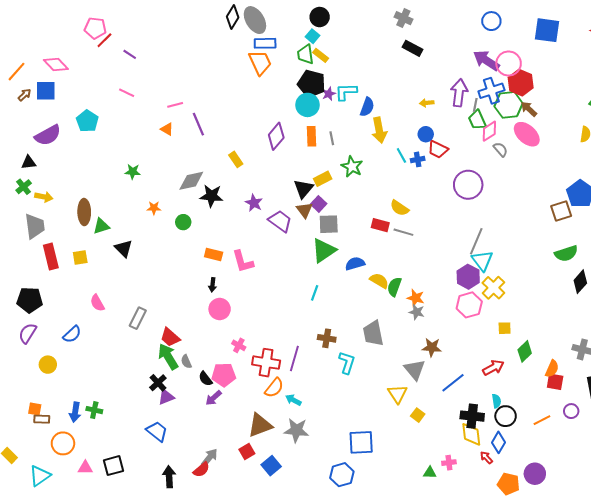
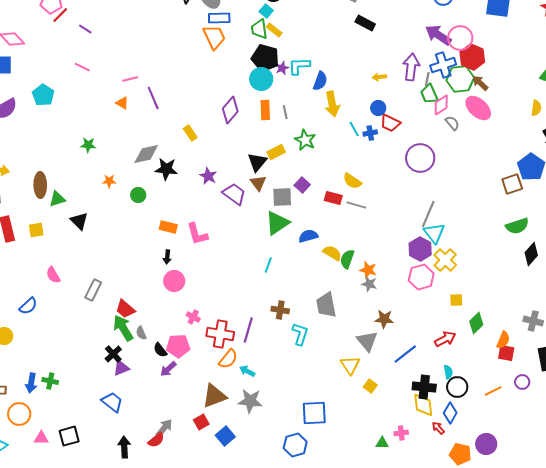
purple square: (319, 204) -> (302, 185), moved

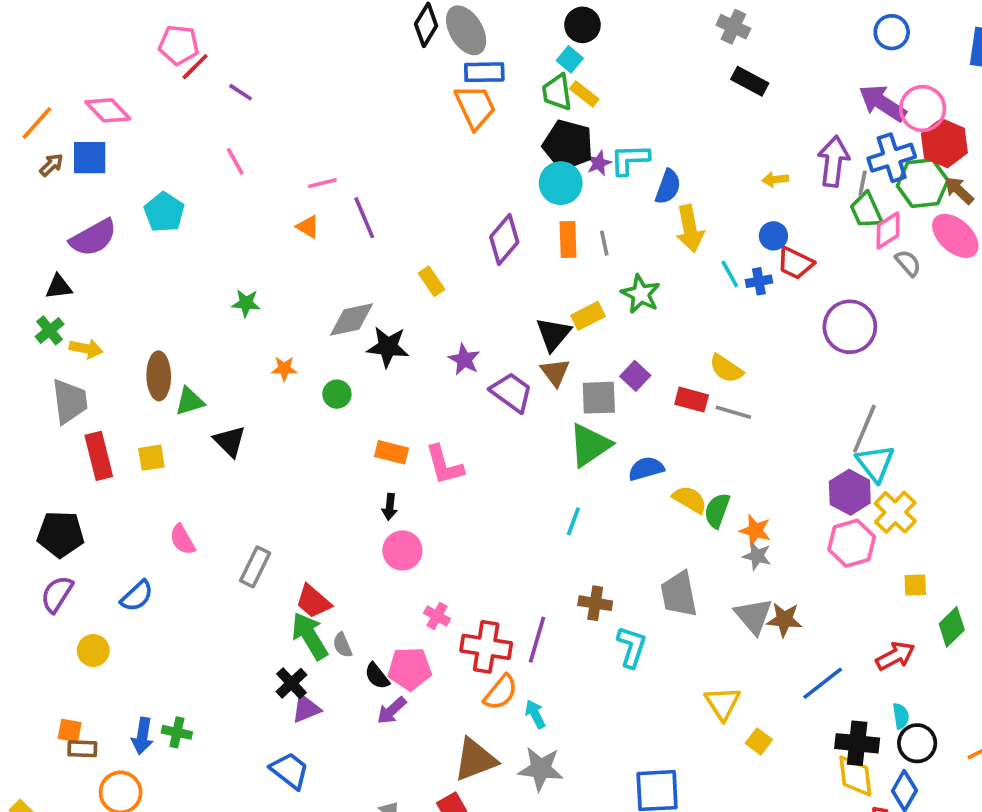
pink line: (82, 67) -> (235, 161), turned 35
gray triangle: (367, 341) -> (753, 616), moved
cyan arrow: (247, 371) -> (535, 714), turned 35

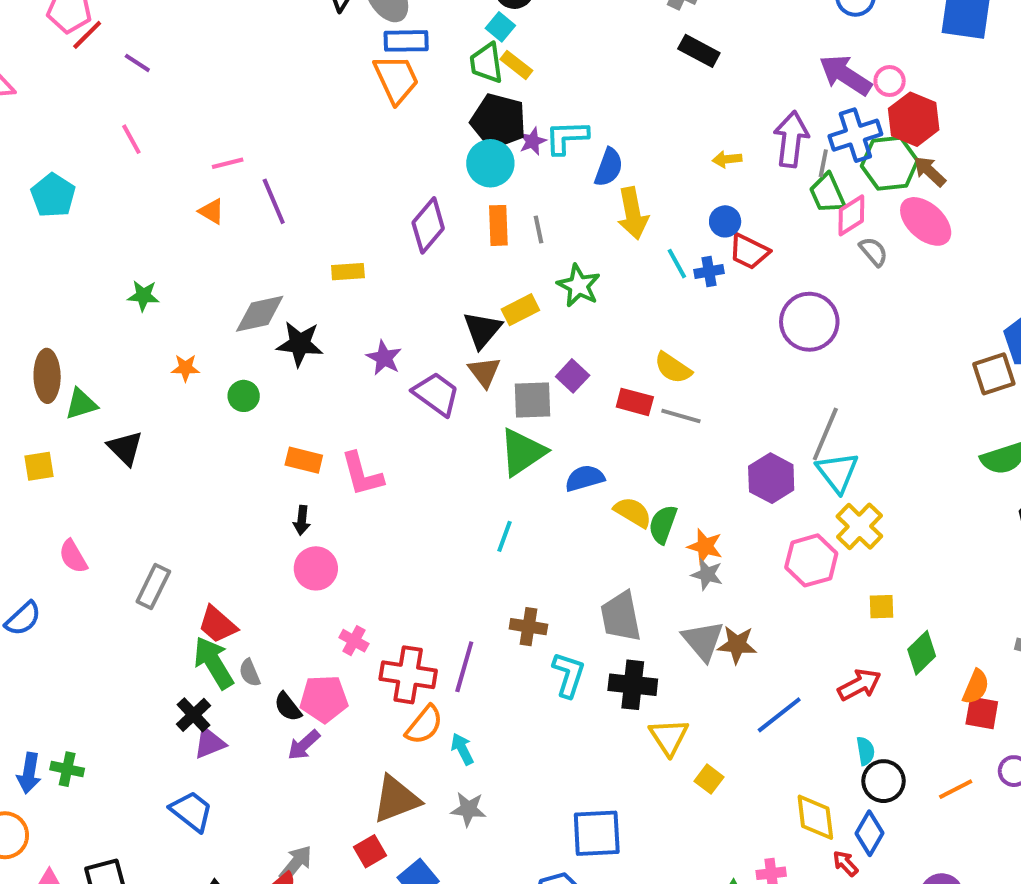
pink circle: (923, 109) -> (890, 81), size x0.6
yellow rectangle: (432, 281) -> (348, 272), turned -60
purple hexagon: (850, 492) -> (771, 478), moved
black cross: (857, 743) -> (633, 685), moved
gray star: (541, 769) -> (468, 809), size x0.7

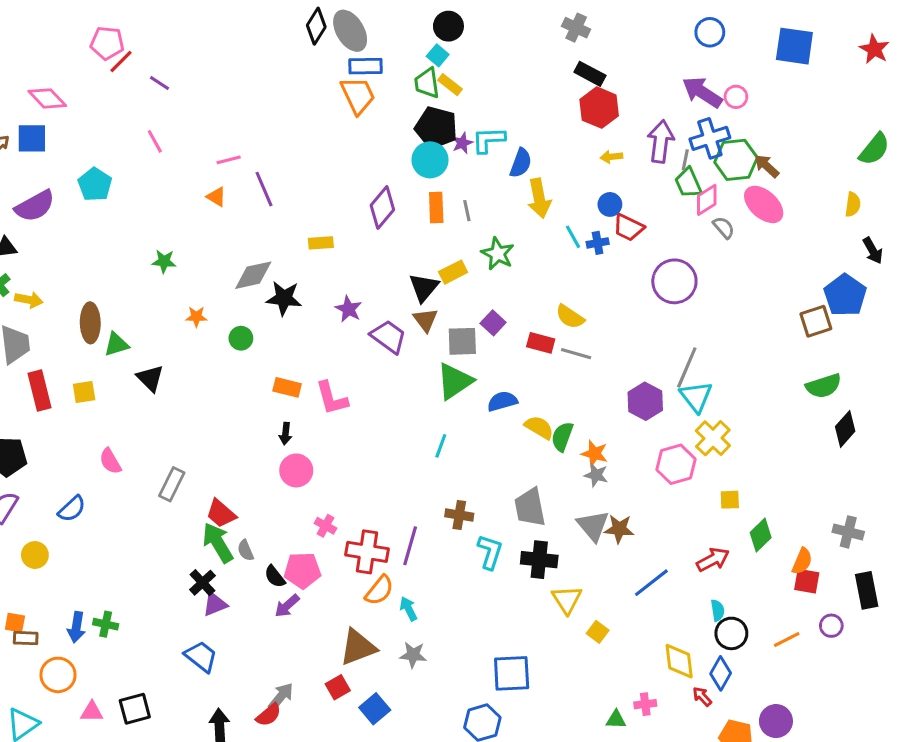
red hexagon: (914, 119) -> (599, 108), moved

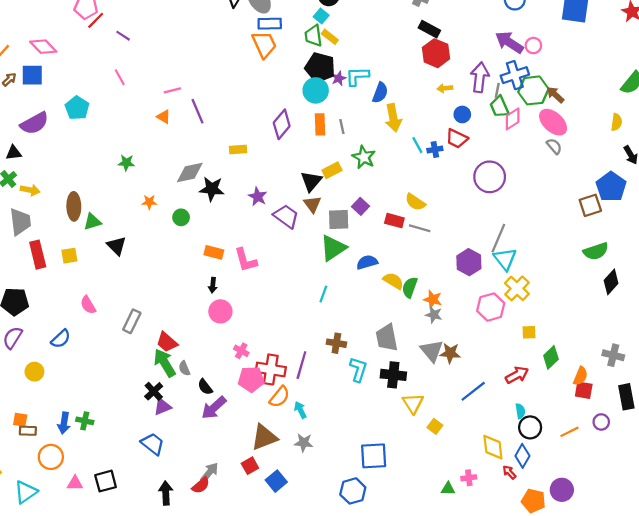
blue circle: (610, 204) -> (462, 114), moved
gray semicircle: (724, 228) -> (554, 146), moved
pink pentagon: (302, 570) -> (251, 379), moved
purple arrow: (287, 606) -> (214, 408), size x1.4

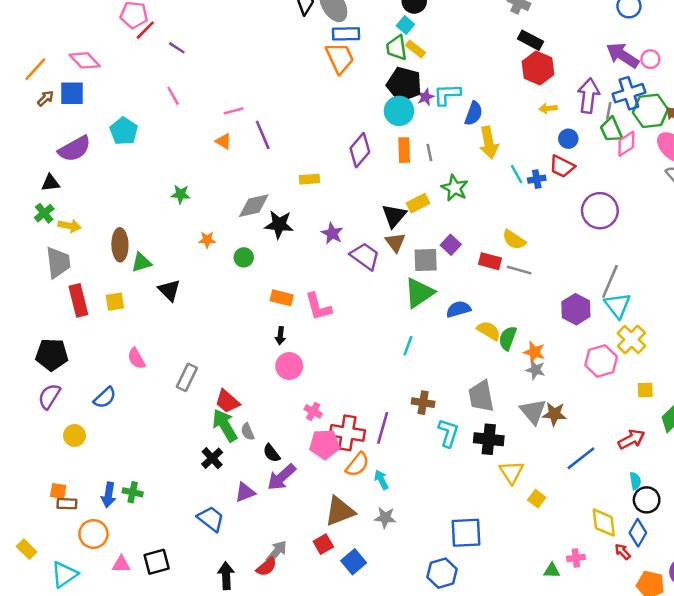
purple triangle: (162, 407) -> (245, 492), moved

